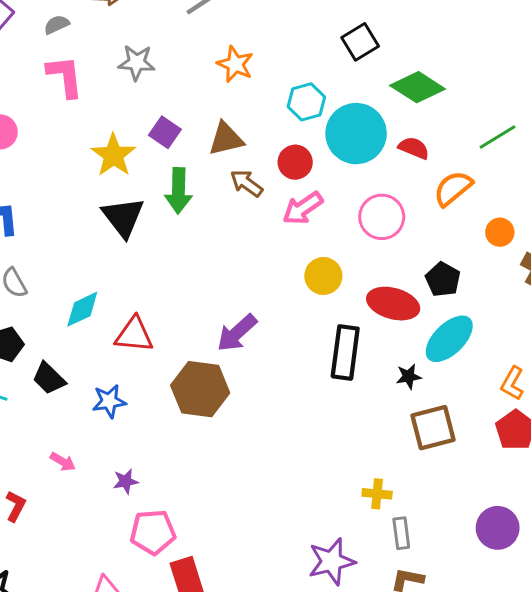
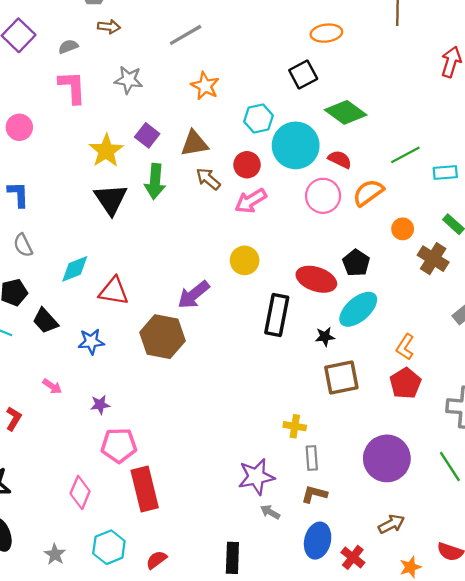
pink circle: (382, 217) -> (323, 196), moved
yellow circle: (323, 276) -> (245, 260), moved
purple circle: (498, 528) -> (387, 458), size x1.4

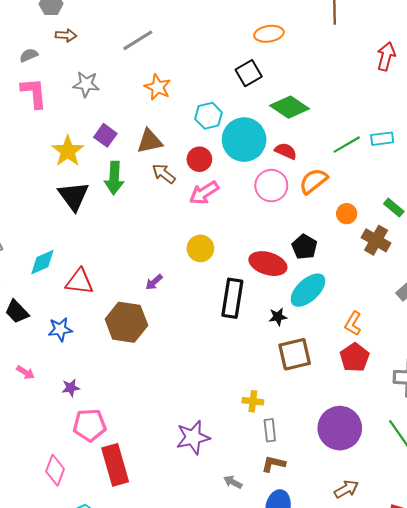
cyan rectangle: (445, 172) -> (382, 139), moved
purple arrow: (194, 295) -> (154, 282), size x0.6
purple star: (256, 477) -> (193, 437), moved

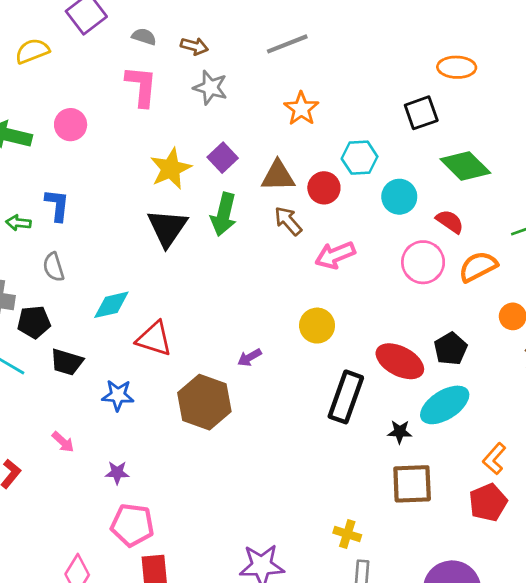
brown arrow: (66, 35) -> (194, 46), moved
gray semicircle: (29, 55) -> (144, 37), turned 30
cyan circle: (244, 140) -> (399, 197), size x0.6
red circle: (199, 159) -> (324, 188), moved
black trapezoid: (17, 312) -> (67, 362), turned -40

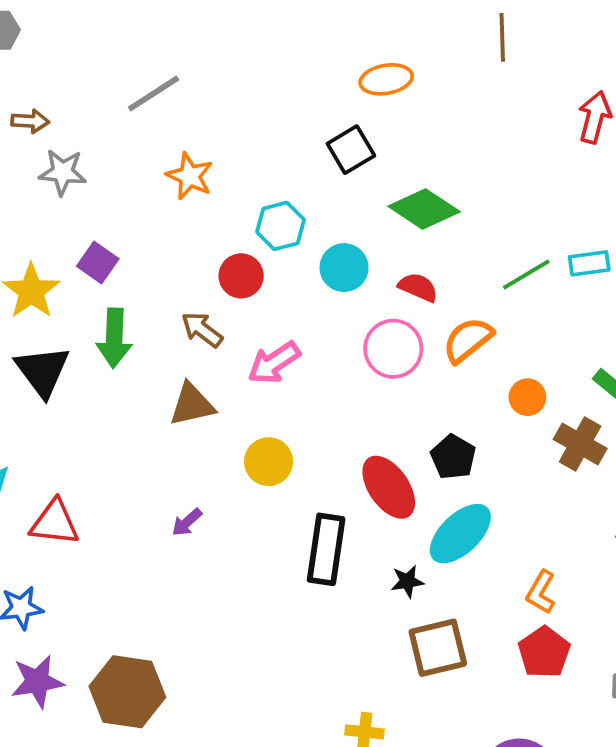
brown triangle: (278, 176) -> (192, 404), moved
red ellipse: (400, 361) -> (389, 487), turned 39
brown hexagon: (204, 402) -> (127, 692), moved
purple star: (117, 473) -> (37, 682), moved, size x1.6

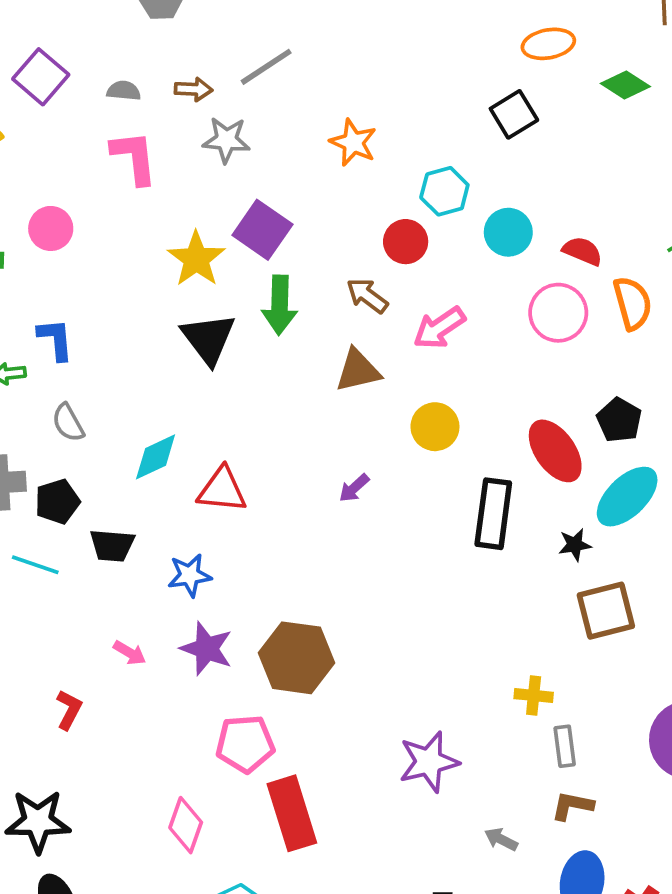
gray line: (154, 93) -> (266, 67), moved
green diamond: (424, 209) -> (625, 85), moved, size x0.7
purple square: (98, 263) -> (262, 230), size x1.4
orange semicircle: (468, 340) -> (633, 303), turned 114
purple star: (37, 682) -> (207, 649), turned 30

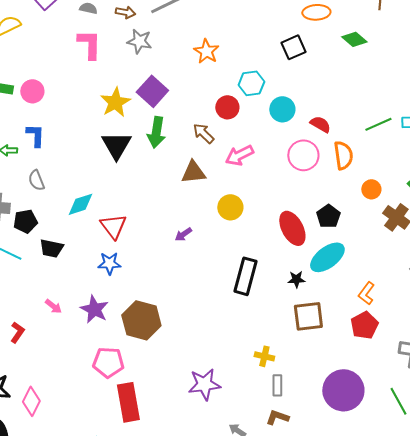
pink circle: (51, 228) -> (32, 91), moved
red triangle: (222, 490) -> (113, 226), turned 40
black rectangle: (493, 514) -> (245, 276), moved
blue star: (190, 575) -> (109, 263), moved
pink diamond: (186, 825) -> (31, 401), moved

